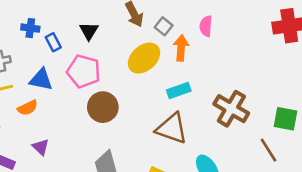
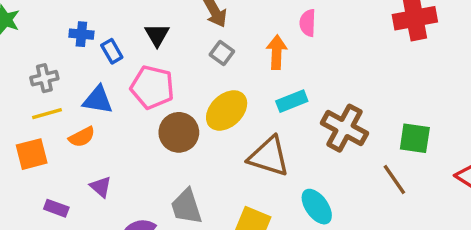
gray square: (164, 26) -> (222, 53), moved
yellow ellipse: (144, 58) -> (227, 110), moved
cyan rectangle: (179, 91) -> (292, 101), moved

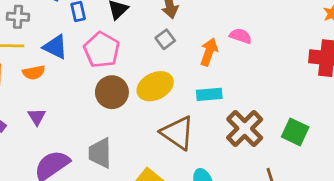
pink semicircle: (308, 23) -> (241, 36), turned 90
green square: (415, 138) -> (295, 132), moved

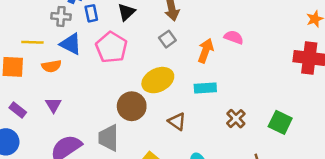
gray cross: (18, 17) -> (61, 16), moved
brown circle: (112, 92) -> (132, 106), moved
brown cross: (245, 129) -> (236, 119), size x0.6
brown triangle: (178, 133) -> (177, 121), size x0.6

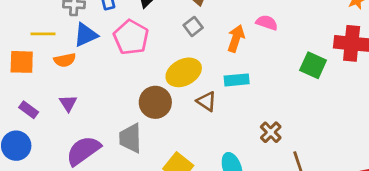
blue triangle: (71, 44) -> (86, 35), turned -50
brown cross: (236, 119) -> (271, 132), moved
brown triangle: (177, 121) -> (207, 101), moved
green square: (280, 122) -> (313, 65), moved

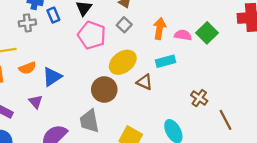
pink semicircle: (267, 23) -> (183, 35), moved
blue triangle: (86, 35) -> (52, 77), moved
pink pentagon: (131, 37) -> (92, 35), moved
green square: (313, 65) -> (207, 33), moved, turned 30

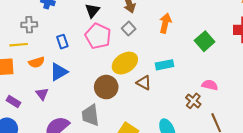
blue rectangle: (53, 15) -> (62, 42), moved
gray cross: (27, 23) -> (29, 25), moved
orange arrow: (160, 29) -> (165, 23), moved
pink semicircle: (183, 35) -> (210, 85), moved

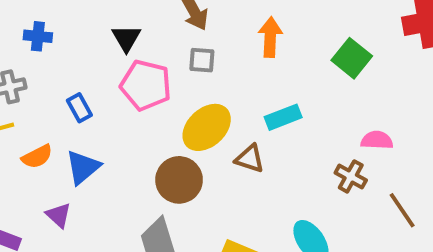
gray square: (129, 29) -> (202, 60), turned -32

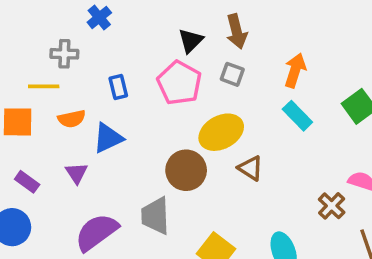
blue cross: (38, 36) -> (99, 17), turned 30
black triangle: (126, 38) -> (191, 41), moved
cyan rectangle: (283, 117) -> (297, 116), moved, turned 52

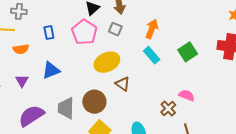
blue triangle: (108, 138) -> (51, 70), moved
brown circle: (186, 170) -> (94, 102), moved

